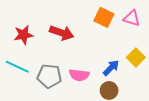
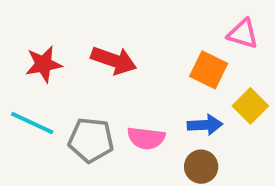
orange square: (104, 17) -> (209, 70), moved
blue arrow: (111, 68) -> (205, 125), turned 42

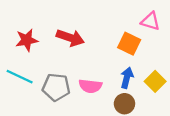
yellow square: (250, 106) -> (155, 81), moved
blue arrow: (205, 125) -> (127, 78), turned -72

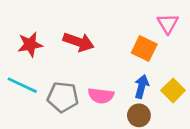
pink triangle: (150, 21) -> (168, 24), turned 42

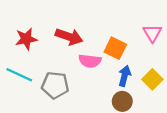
pink triangle: (168, 24) -> (152, 33), moved
orange square: (144, 48) -> (115, 48), moved
pink semicircle: (101, 96) -> (90, 61), moved

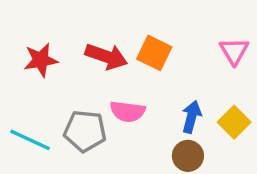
orange square: (115, 48) -> (154, 53), moved
pink semicircle: (90, 61) -> (128, 111), moved
cyan line: (19, 75) -> (30, 140), moved

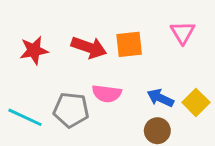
pink triangle: (234, 51) -> (183, 33), moved
orange square: (154, 53) -> (129, 44), turned -32
blue arrow: (192, 117) -> (160, 98), turned -80

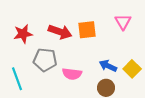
pink semicircle: (107, 94) -> (72, 74), moved
gray pentagon: (71, 110) -> (45, 60), moved
cyan line: (25, 117) -> (17, 79), turned 45

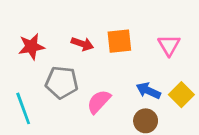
pink triangle: (123, 22) -> (169, 45), moved
red arrow: (60, 32) -> (82, 44), size x0.7
pink semicircle: (72, 74) -> (99, 102), turned 126

